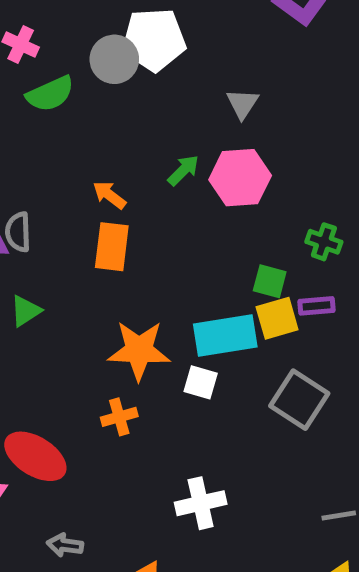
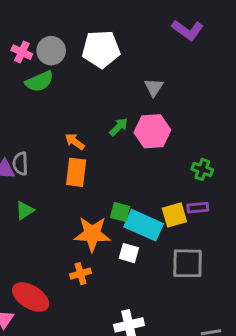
gray circle: (114, 59) -> (51, 51), moved
green square: (270, 281) -> (120, 212), moved
cyan rectangle: (225, 335) -> (144, 225), turned 33
gray square: (299, 400) -> (188, 263), turned -32

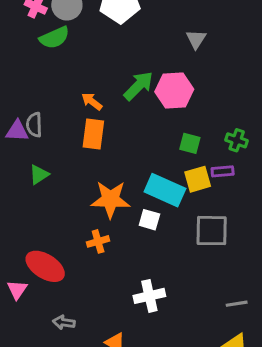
gray triangle: (154, 87) -> (196, 39), moved
green arrow: (119, 127) -> (139, 86), size x1.5
green cross: (202, 169) -> (237, 140), moved
green square: (120, 212) -> (190, 143), moved

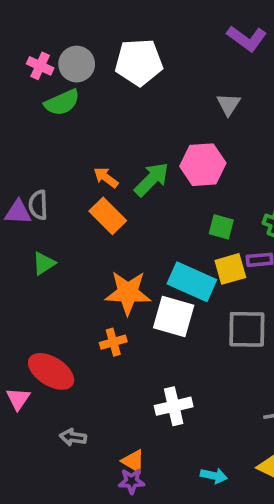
green arrow: (139, 86) -> (152, 179), moved
orange rectangle: (93, 134) -> (108, 216), turned -52
white square: (149, 220) -> (174, 317), size x1.6

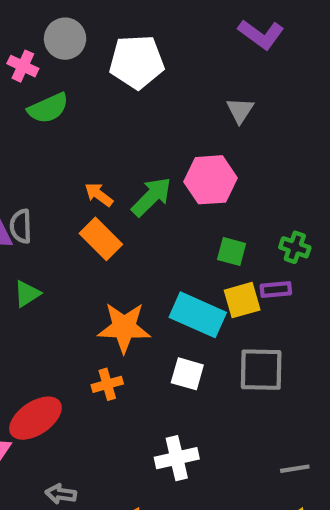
gray circle: (77, 64) -> (65, 39), moved
white square: (174, 317) -> (187, 374), moved, size x0.7
red ellipse: (51, 371) -> (36, 418), turned -66

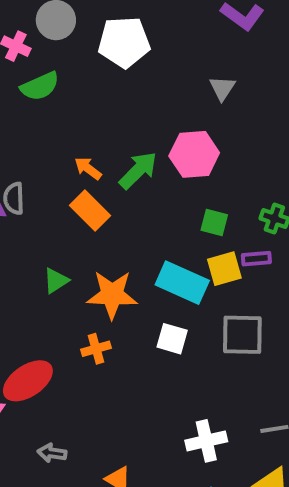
green triangle: (27, 294) -> (56, 281), moved
white cross: (177, 458) -> (206, 441), moved

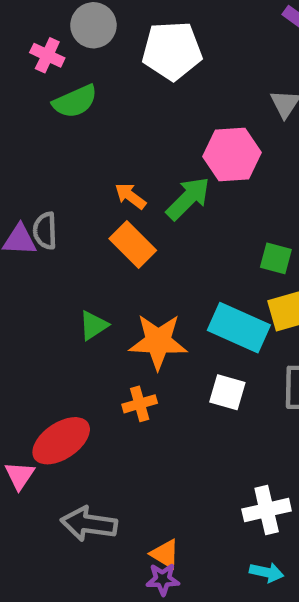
pink hexagon: (194, 154) -> (232, 155), moved
gray arrow: (52, 453) -> (89, 524), size x1.6

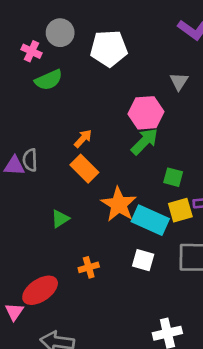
orange arrow: (130, 196) -> (83, 139), turned 96
green arrow: (188, 198) -> (145, 141), moved
orange star: (158, 341) -> (119, 204), moved, turned 30

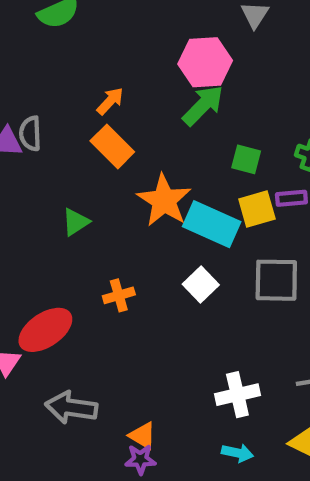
white square: (143, 260) -> (201, 285), turned 30

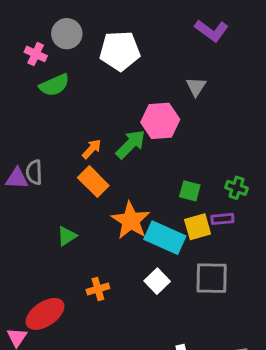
green arrow: (203, 105) -> (131, 144), moved

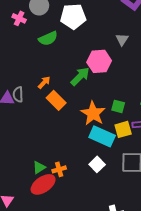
green semicircle: (54, 85) -> (48, 38), moved
orange arrow: (92, 149) -> (44, 82), moved
orange star: (131, 221) -> (93, 113), moved
green triangle: (67, 236) -> (39, 167), moved
red ellipse: (45, 314) -> (43, 184), moved

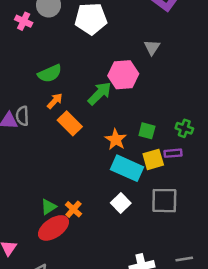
green semicircle: (48, 38) -> (50, 74), moved
orange star: (93, 113) -> (116, 140), size x0.7
orange cross: (59, 169) -> (73, 209), turned -32

